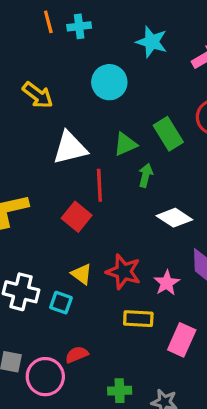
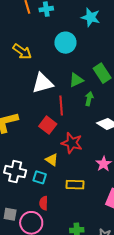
red star: (123, 272) -> (72, 143), moved
yellow rectangle: (138, 319) -> (75, 185), moved
red semicircle: (77, 355) -> (44, 203), moved, turned -64

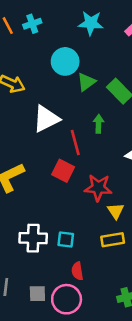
green triangle: (76, 80) -> (86, 82), moved
green arrow: (89, 99) -> (99, 124), moved
yellow triangle: (52, 160) -> (116, 211), moved, turned 32

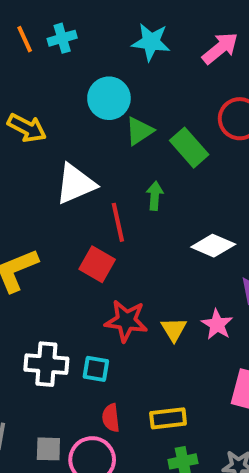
red star: (98, 188) -> (126, 321), moved
yellow rectangle: (113, 240) -> (168, 418), moved

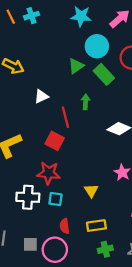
cyan circle: (109, 98) -> (97, 46), moved
white triangle: (76, 184) -> (41, 96), size x0.6
red star: (126, 321) -> (49, 173), moved
yellow triangle: (174, 329) -> (91, 191), moved

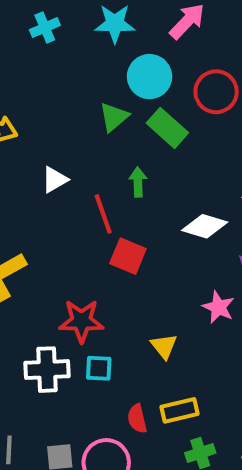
cyan cross: (32, 16) -> (45, 28), moved
red square: (55, 141) -> (128, 256), moved
red semicircle: (65, 226) -> (137, 419), moved

